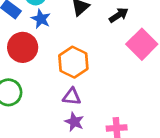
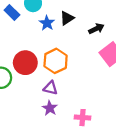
blue star: (41, 19) -> (47, 23), moved
red circle: (23, 47) -> (25, 63), moved

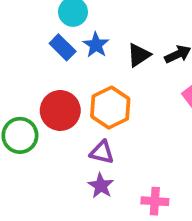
blue rectangle: (12, 13) -> (63, 47), moved
black triangle: (67, 18) -> (139, 55), moved

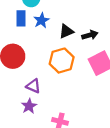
blue rectangle: (63, 47) -> (21, 18), turned 35
orange hexagon: (110, 108) -> (62, 61), moved

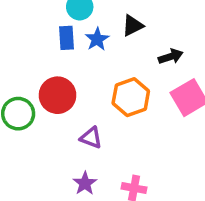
black triangle: (66, 31) -> (133, 26), moved
purple star: (29, 106) -> (85, 183), moved

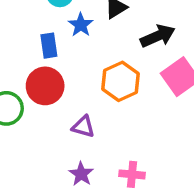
blue rectangle: (66, 38) -> (49, 46), moved
black arrow: (171, 57) -> (158, 36), size x1.4

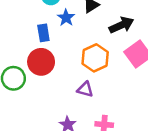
purple triangle: (83, 127) -> (85, 89), moved

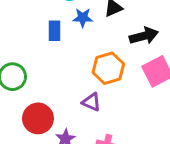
blue star: (66, 18) -> (83, 18), turned 30
red circle: (41, 62) -> (38, 118), moved

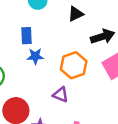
blue star: (83, 18) -> (35, 56), moved

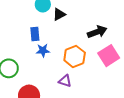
black triangle: (76, 14) -> (59, 14), moved

